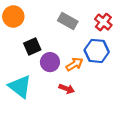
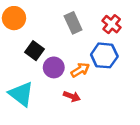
gray rectangle: (68, 21) -> (73, 23), turned 36
black square: (32, 47) -> (34, 51), turned -30

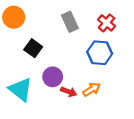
purple circle: (54, 67) -> (53, 77), moved
orange arrow: (80, 70) -> (92, 89), moved

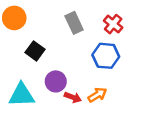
cyan triangle: (21, 89) -> (22, 95), turned -40

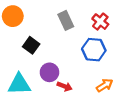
orange arrow: (97, 95) -> (105, 85), moved

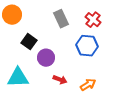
purple circle: (49, 72) -> (46, 58), moved
orange arrow: (105, 85) -> (88, 85), moved

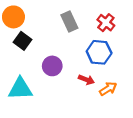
black square: (29, 42) -> (23, 41), moved
red arrow: (60, 80) -> (86, 80), moved
orange arrow: (88, 85) -> (108, 89), moved

